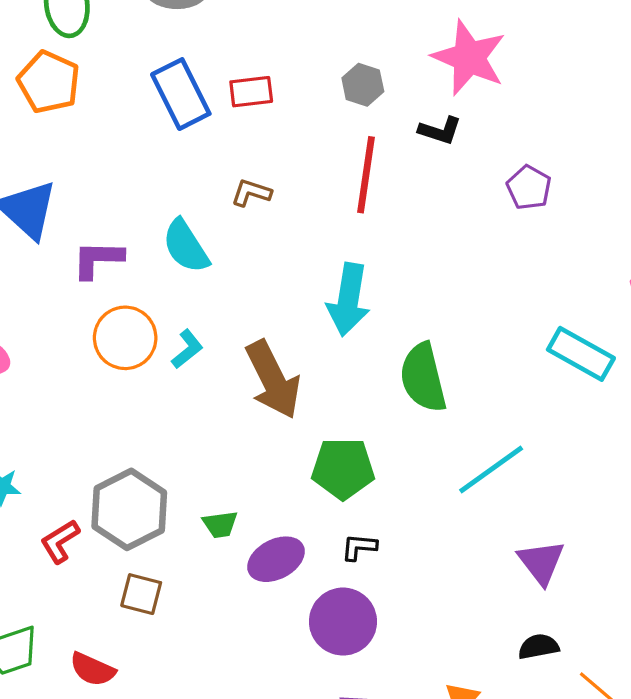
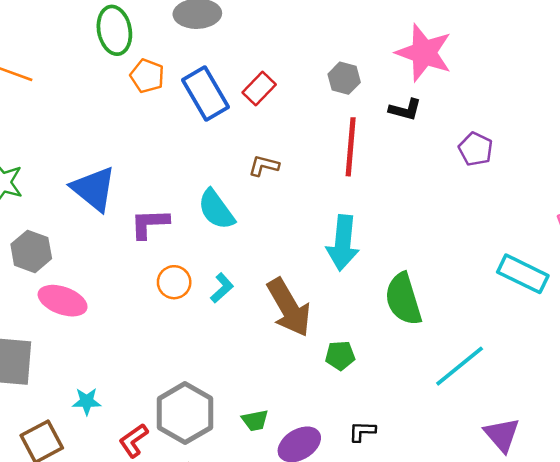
orange pentagon: (49, 82) -> (147, 76), moved, size x0.7
red rectangle: (251, 92) -> (259, 89), turned -36
orange circle: (125, 338) -> (174, 282), size x0.7
green pentagon: (343, 468) -> (340, 355), moved, size x0.6

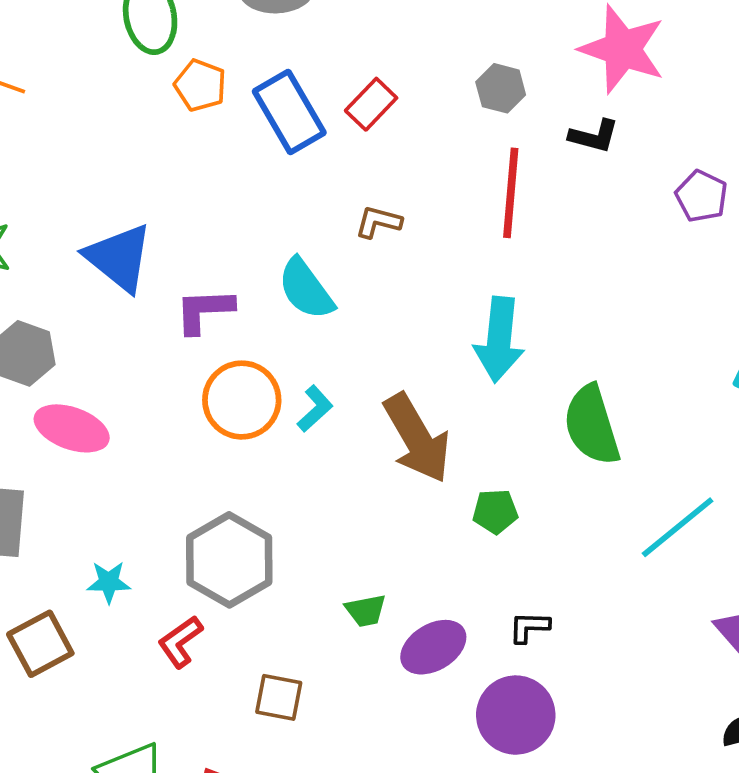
orange circle: (174, 282) -> (242, 400), size x1.5
gray hexagon: (185, 413) -> (229, 560), moved

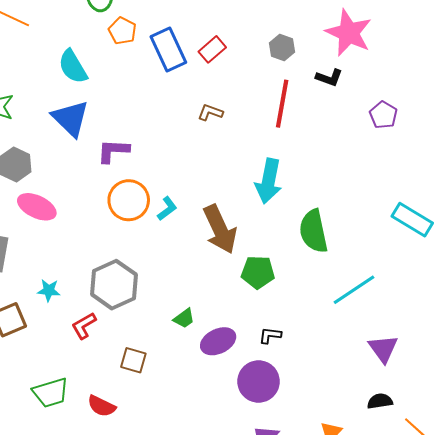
cyan semicircle: (306, 289) -> (73, 67), moved
green pentagon: (495, 511) -> (258, 272), size x1.4
green trapezoid: (366, 611) -> (184, 318), turned -30

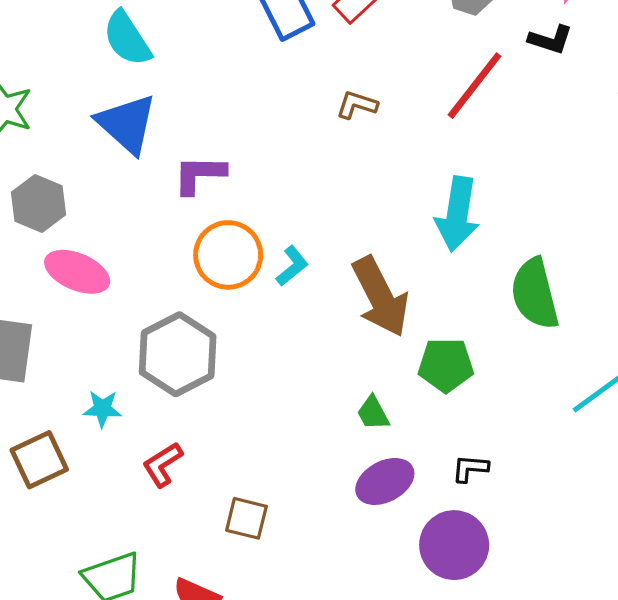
red line: (282, 104) -> (475, 86), turned 30
gray hexagon: (114, 285) -> (178, 354), moved
green trapezoid: (184, 318) -> (373, 413), moved, turned 100

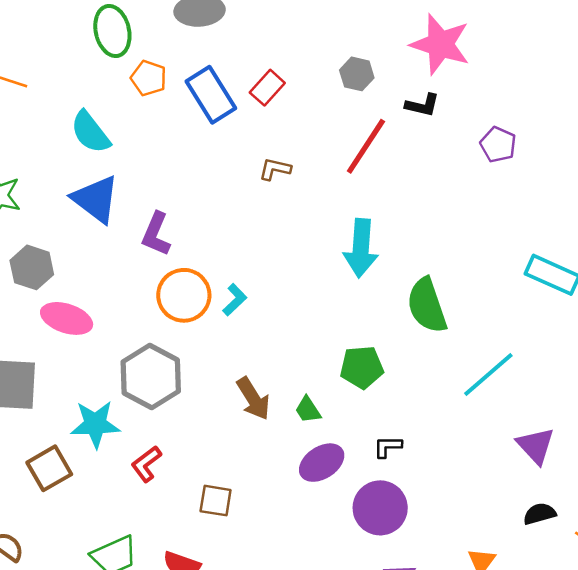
purple L-shape: (199, 174) -> (156, 234), turned -63
brown arrow: (380, 297) -> (253, 399), moved, size x0.7
cyan star: (102, 409) -> (95, 424), size x1.6

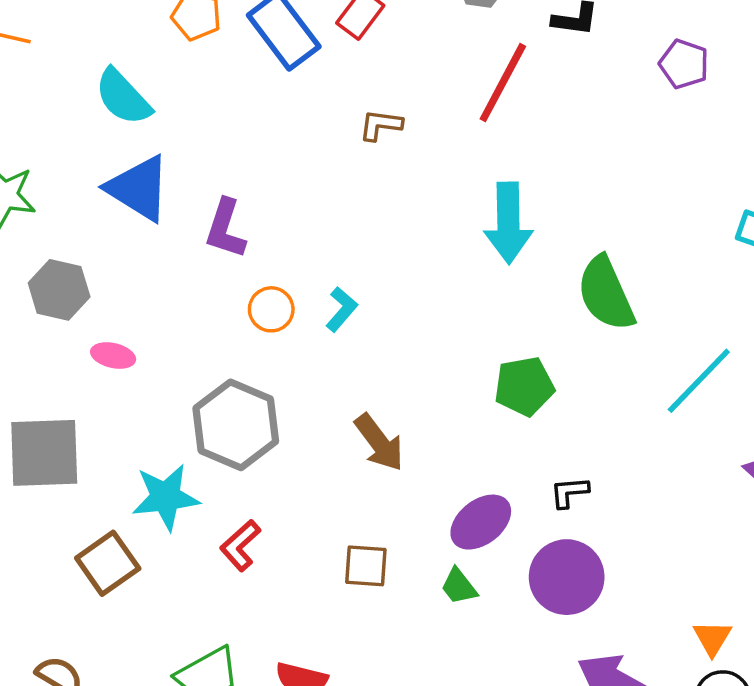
orange circle: (184, 295) -> (271, 309), size x0.6
pink ellipse: (67, 318) -> (113, 356), size x0.6
green trapezoid: (308, 410) -> (459, 586), moved
brown square: (216, 501) -> (366, 566), moved

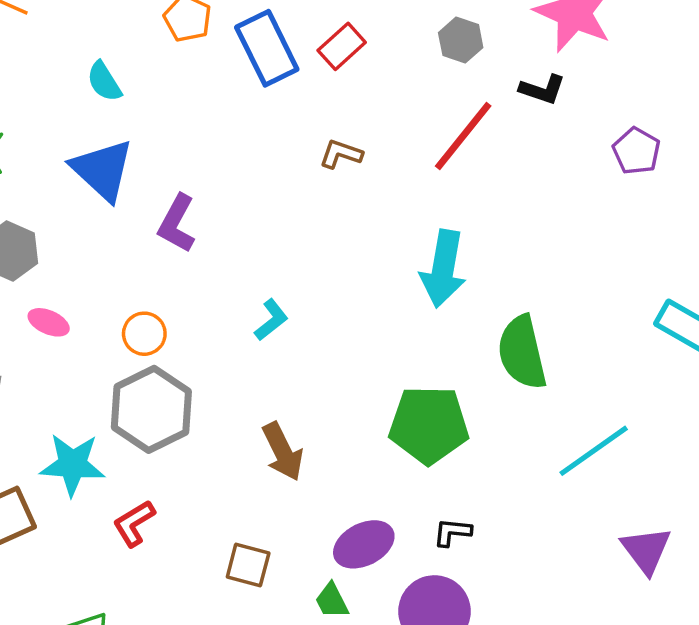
cyan semicircle: (123, 97) -> (104, 82), size x0.7
orange circle: (271, 309) -> (144, 334), moved
green pentagon: (524, 386) -> (429, 425), size x1.4

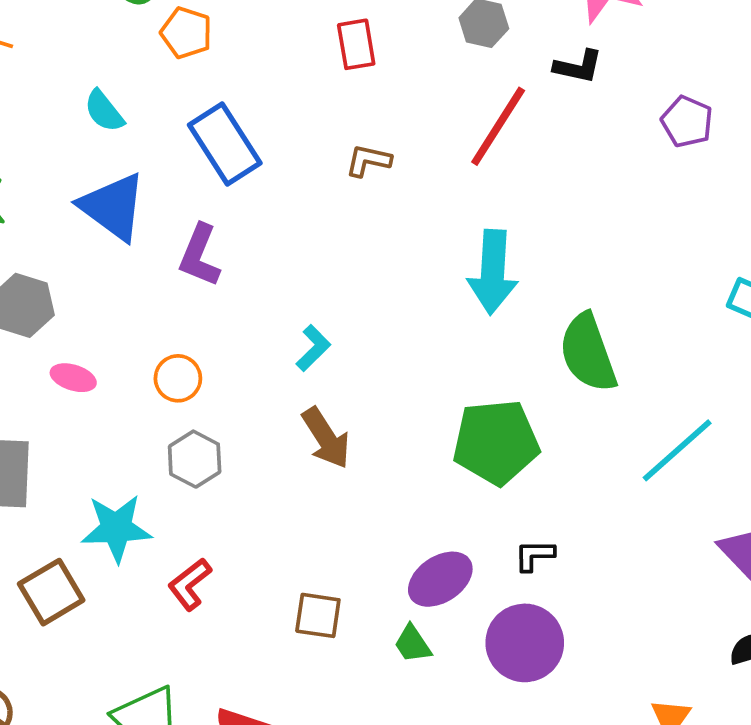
red rectangle: (342, 46) -> (356, 44), turned -51
blue rectangle: (267, 48) -> (225, 144), moved
gray hexagon: (151, 409) -> (195, 459), size x0.6
brown arrow: (283, 452) -> (326, 438), moved

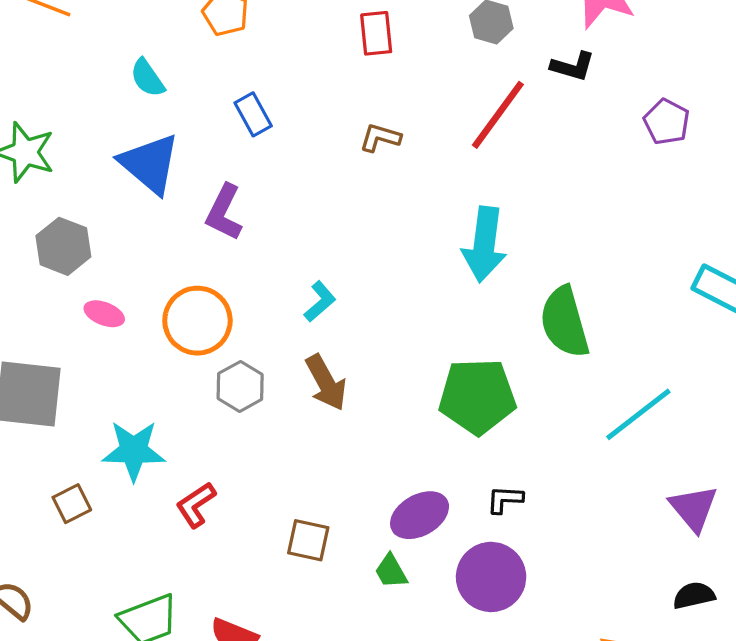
blue rectangle: (225, 144) -> (253, 114), size x0.6
orange circle: (178, 378) -> (197, 321), size x1.6
gray hexagon: (195, 459) -> (240, 386), moved
brown square: (51, 592) -> (72, 504), size x0.7

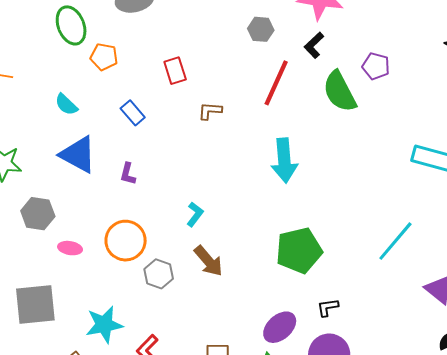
red rectangle: (376, 33) -> (175, 71), moved
black L-shape: (573, 66) -> (314, 45), turned 132
purple L-shape: (224, 212) -> (128, 174), size x0.7
green semicircle: (565, 322) -> (340, 92), moved

